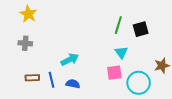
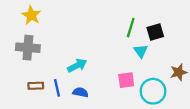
gray cross: (25, 43) -> (28, 48), size x1.5
cyan triangle: (121, 52) -> (141, 51), moved

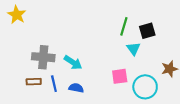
yellow star: (31, 15) -> (17, 15), moved
gray cross: (28, 48) -> (43, 57), moved
cyan arrow: (77, 66) -> (73, 62), turned 60

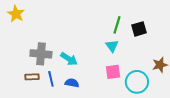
cyan triangle: (133, 49) -> (112, 46), moved

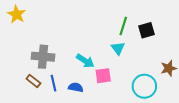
cyan arrow: (69, 59) -> (85, 61), moved
pink square: (113, 72) -> (103, 76), moved
brown rectangle: (32, 77) -> (33, 81), turned 40

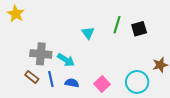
cyan triangle: (118, 48) -> (88, 33), moved
cyan arrow: (85, 61) -> (66, 60), moved
pink square: (103, 76) -> (102, 84), moved, turned -35

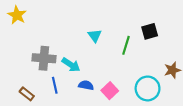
green line: (117, 25) -> (126, 45), moved
brown rectangle: (32, 77) -> (27, 94), moved
blue semicircle: (72, 83) -> (86, 85), moved

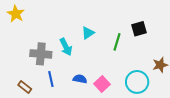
cyan triangle: (95, 36) -> (88, 33), turned 32
cyan arrow: (71, 65) -> (66, 47), moved, turned 30

